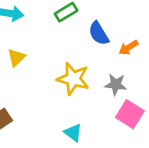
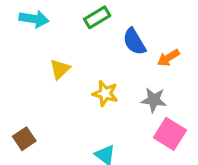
yellow triangle: (16, 57) -> (60, 69), moved
yellow star: (73, 79) -> (105, 93), size x0.7

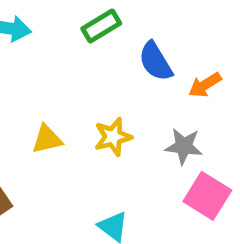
yellow triangle: (60, 69) -> (47, 139), moved, turned 30
yellow star: (105, 93) -> (113, 137), turned -30

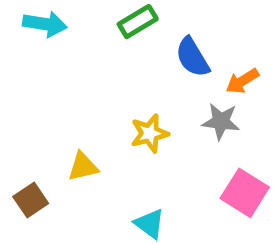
yellow triangle: (47, 139) -> (83, 167), moved
gray star: (184, 146) -> (221, 121), moved

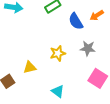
orange arrow: (242, 81) -> (97, 15), moved

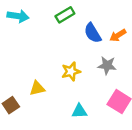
orange arrow: (97, 15) -> (118, 35), moved
cyan triangle: (58, 91) -> (79, 111), moved, turned -40

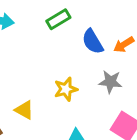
yellow triangle: (37, 88) -> (24, 110), turned 42

